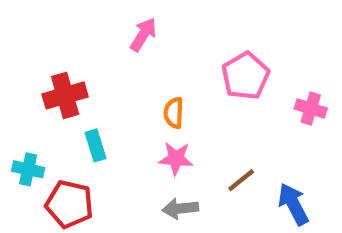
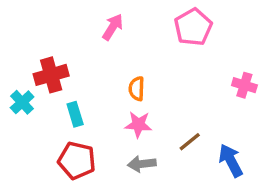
pink pentagon: (245, 76) -> (193, 27), moved
cyan cross: (28, 169) -> (22, 102), moved, turned 35
red pentagon: (69, 204) -> (77, 160), moved

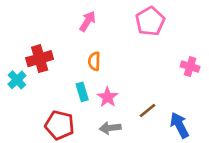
orange semicircle: (137, 89) -> (94, 61), moved
cyan rectangle: (75, 114) -> (82, 92), moved
pink star: (138, 125) -> (108, 97), turned 30

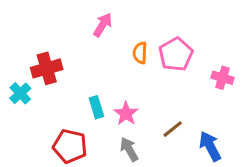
pink pentagon: (150, 21) -> (176, 54), moved
orange semicircle: (94, 61) -> (140, 53), moved
gray arrow: (110, 128) -> (129, 149), turned 66

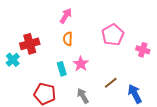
orange semicircle: (140, 53) -> (68, 39), moved
pink star: (126, 114) -> (81, 64), moved

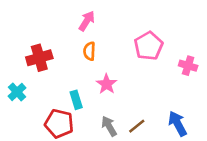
cyan cross: (13, 60) -> (17, 92), moved
cyan rectangle: (62, 69) -> (76, 100), moved
brown line: (111, 83) -> (137, 126), moved

